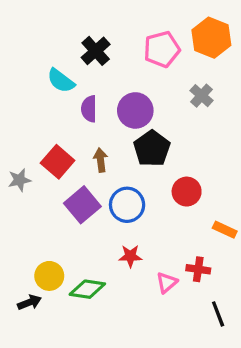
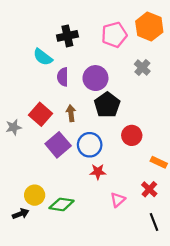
black cross: (96, 51) -> (67, 36), turned 30
red star: (130, 256) -> (98, 172), moved
red cross: (198, 269) -> (149, 189), moved, turned 35

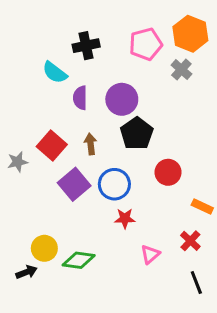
gray cross: (142, 68) -> (181, 69), moved

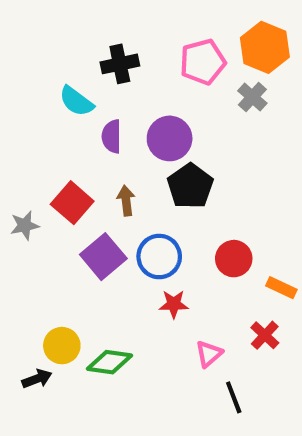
red circle: (168, 172) -> (234, 259), moved
black line: (196, 283) -> (234, 397), moved

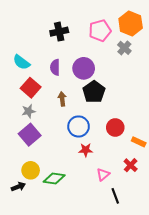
cyan semicircle: (76, 101) -> (21, 62), moved
red square: (72, 203) -> (31, 88), moved
gray star: (25, 225) -> (29, 111), moved
purple square: (103, 257) -> (30, 135), moved

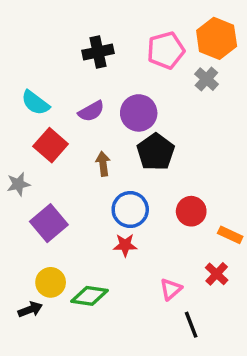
purple semicircle: (55, 67) -> (91, 111), turned -119
gray star: (29, 111) -> (18, 184), moved
red star: (86, 150) -> (125, 245), moved

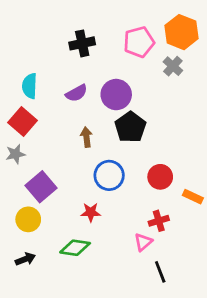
cyan semicircle: (35, 103) -> (30, 86), turned 55
red square: (51, 145) -> (23, 121), moved
red star: (125, 245) -> (91, 212), moved
red cross: (217, 274) -> (159, 221), moved, turned 30
yellow circle: (51, 282) -> (28, 219), moved

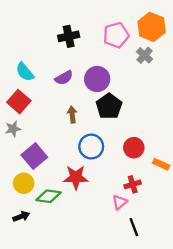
cyan semicircle: (30, 86) -> (25, 72), turned -42
red star: (91, 212) -> (76, 177), size x1.5
green diamond: (75, 248) -> (49, 196), moved

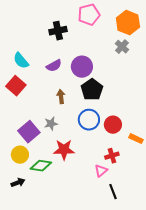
pink pentagon: (116, 35) -> (89, 15), moved
gray star: (13, 129) -> (51, 124), moved
blue circle: (91, 147) -> (89, 120), moved

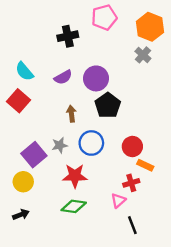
blue circle: (89, 120) -> (91, 143), moved
orange rectangle: (136, 139) -> (145, 165), moved
green diamond: (41, 166) -> (74, 206), moved

